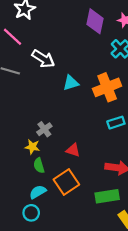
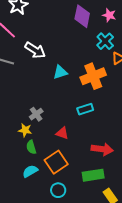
cyan rectangle: (116, 123) -> (85, 109), moved
cyan circle: (31, 213) -> (58, 190), moved

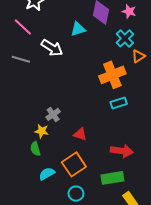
cyan triangle: (60, 72) -> (78, 29), moved
cyan rectangle: (85, 109) -> (119, 103), moved
green semicircle: (31, 147) -> (35, 149), moved

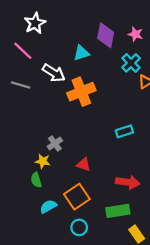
orange cross: (112, 75) -> (81, 92), moved

